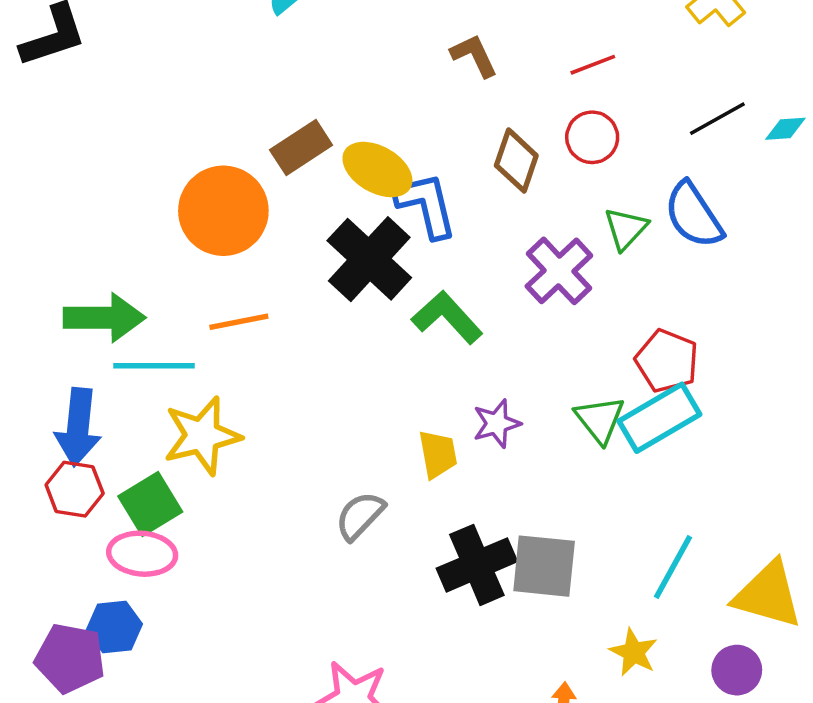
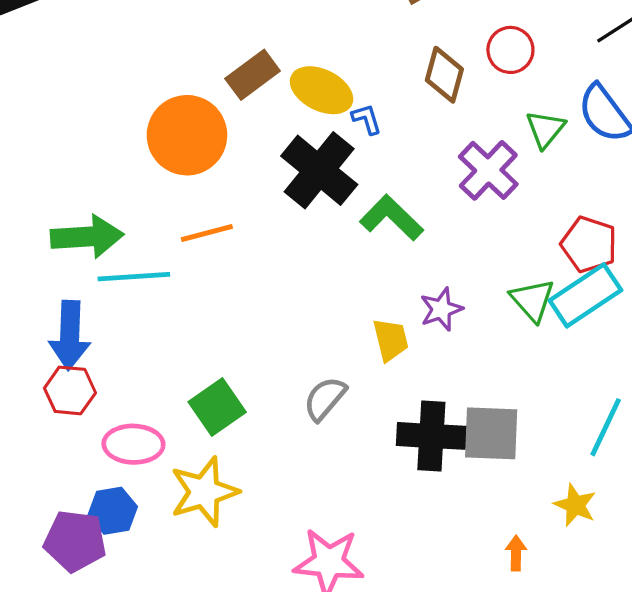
blue L-shape: (426, 205) -> (367, 119), size x0.5
yellow star: (202, 436) -> (204, 492), moved
green square: (150, 504) -> (217, 407), moved
black cross: (477, 565) -> (431, 436), turned 30

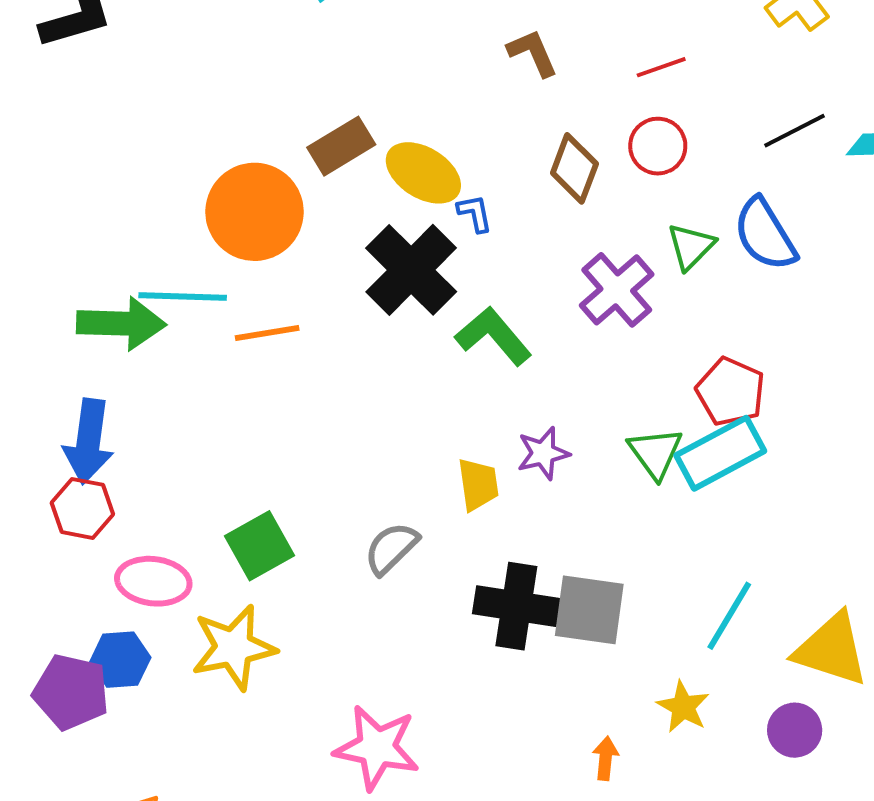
cyan line: (134, 277) -> (183, 296), moved

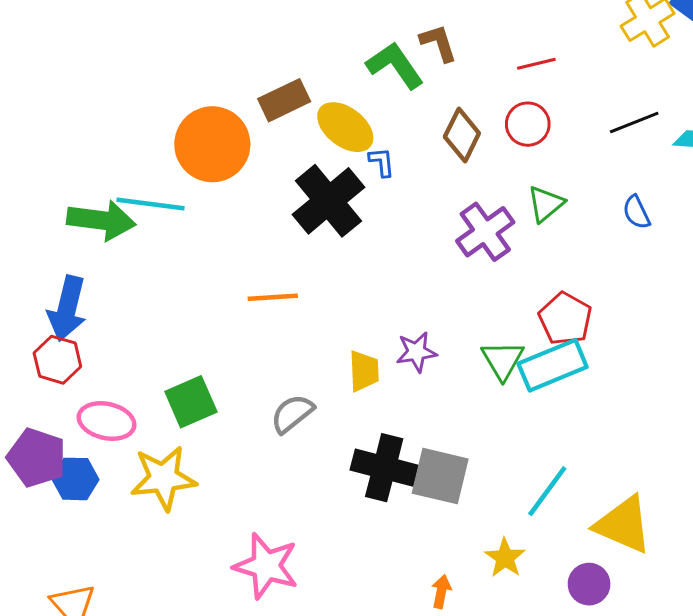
blue semicircle: (765, 234) -> (637, 212), moved, size x0.6
orange line: (267, 333) -> (273, 297), moved
green L-shape: (493, 336) -> (395, 65), moved
purple pentagon: (71, 692) -> (37, 458), moved

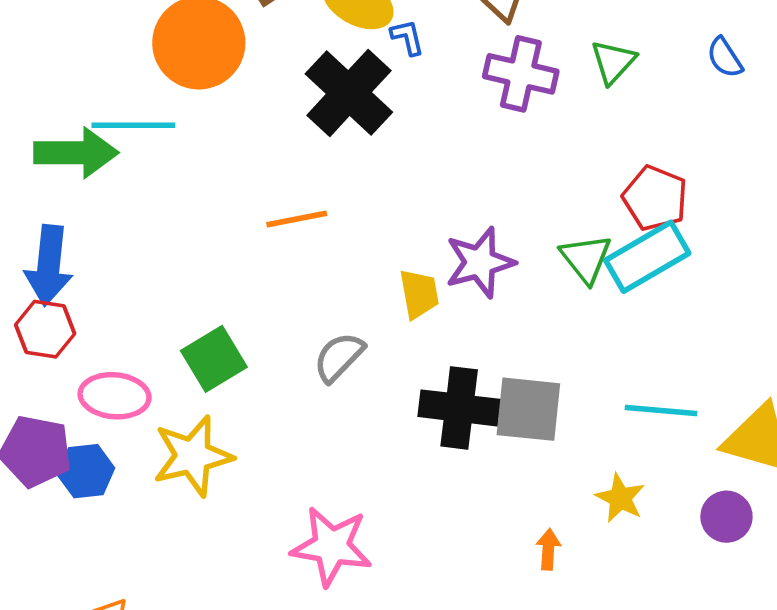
purple cross: (485, 232) -> (521, 74), moved, turned -34
purple star: (416, 352) -> (480, 262), size x1.4
cyan line: (547, 491) -> (661, 410), turned 66

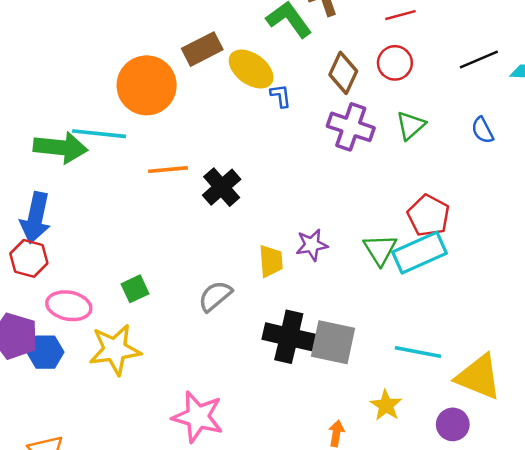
black cross: (349, 93) -> (222, 187), moved, size x0.7
orange line: (297, 219) -> (168, 170), moved
purple star: (480, 262) -> (312, 245), size x0.7
green square: (214, 359) -> (135, 289), size x0.7

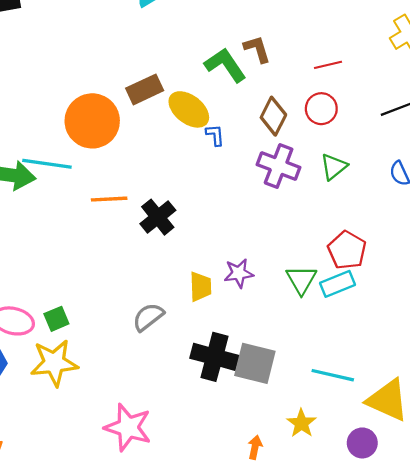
cyan rectangle: (420, 253) -> (337, 284), size x0.7
green square: (135, 289) -> (56, 319), moved

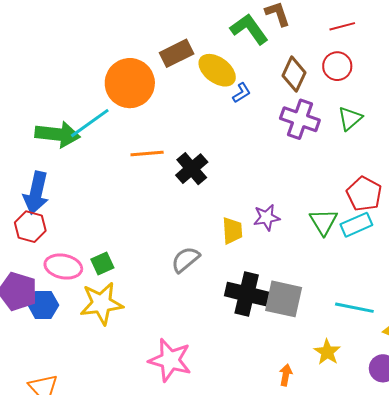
blue L-shape: (215, 135) -> (242, 93), turned 65
cyan line: (47, 164) -> (90, 123), turned -42

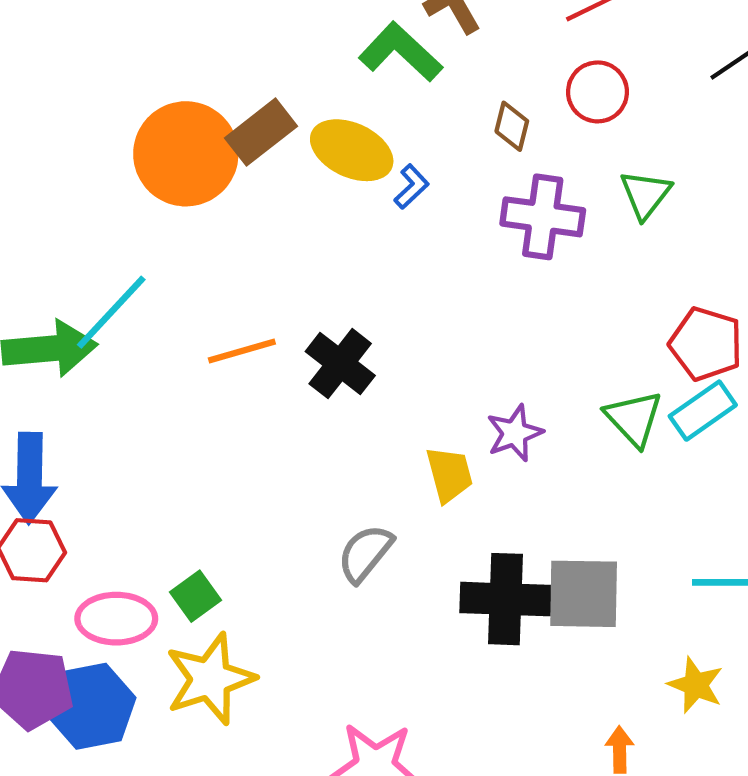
brown diamond: (294, 74) -> (512, 126), size x0.7
orange circle: (130, 83) -> (186, 154), moved
blue hexagon: (43, 305) -> (91, 706), size x1.4

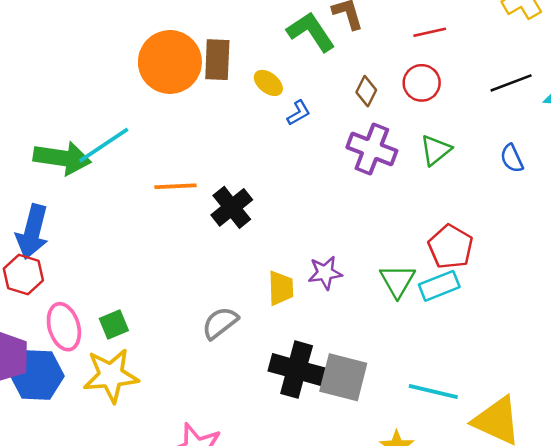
brown rectangle: (261, 132) -> (217, 60), turned -63
yellow ellipse: (352, 150) -> (268, 83), size x0.6
pink ellipse: (116, 619) -> (64, 327), turned 60

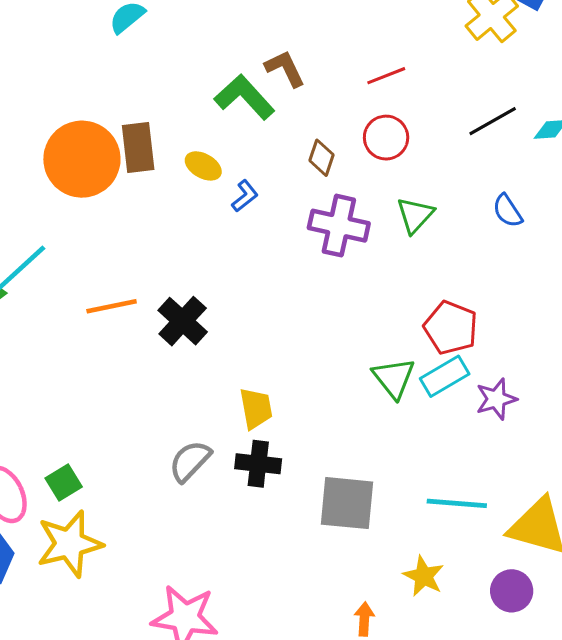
purple star: (325, 273) -> (496, 399), moved
black cross: (297, 370) -> (258, 464), moved, size x0.7

